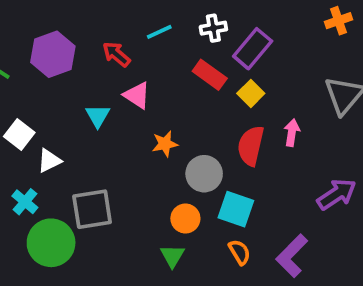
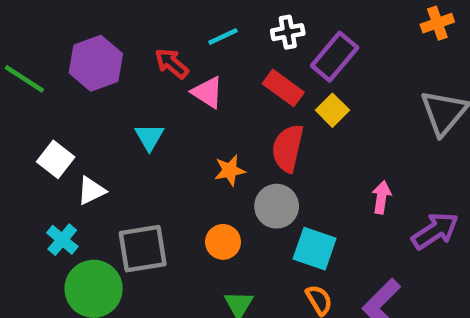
pink triangle: (137, 95) -> (207, 92), moved
pink arrow: (292, 133) -> (382, 197), moved
red semicircle: (251, 146) -> (288, 148), moved
orange circle: (185, 219) -> (223, 242), moved

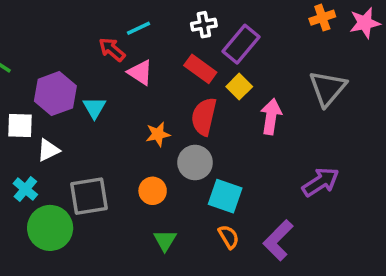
cyan line: (223, 37) -> (138, 28), moved
purple hexagon: (96, 63) -> (55, 94), moved
white square: (56, 159) -> (20, 125), turned -36
pink arrow: (382, 197) -> (271, 117), moved, size x1.4

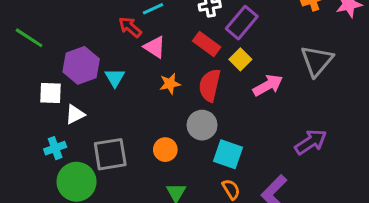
pink arrow: (271, 117) -> (268, 85), turned 52
orange star: (158, 134) -> (170, 84), moved
cyan cross: (25, 189) -> (55, 148), turned 30

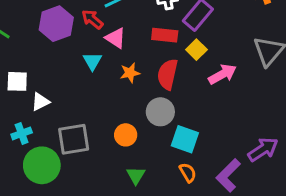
red rectangle: (207, 44) -> (165, 35), turned -30
purple hexagon: (81, 65) -> (56, 24), moved
cyan triangle: (115, 78) -> (92, 61), moved
purple arrow: (311, 142) -> (263, 149), moved

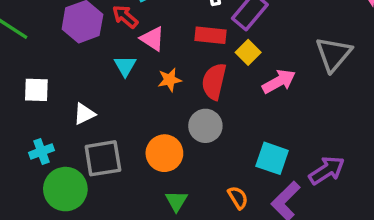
white triangle: (40, 102) -> (84, 114), moved
orange circle: (126, 135) -> (164, 153), size x1.4
cyan square: (185, 139) -> (272, 158), moved

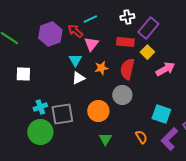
pink triangle: (152, 39) -> (91, 44), turned 35
white triangle: (84, 114) -> (78, 78), moved
cyan cross: (41, 151) -> (40, 107), moved

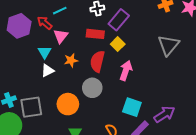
pink arrow: (165, 69) -> (126, 71), moved, turned -42

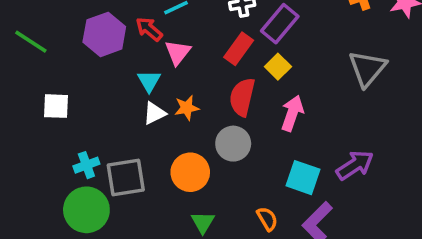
red rectangle: (95, 34) -> (239, 49), turned -60
orange star: (71, 60) -> (187, 108), moved
purple arrow: (164, 114) -> (355, 165), moved

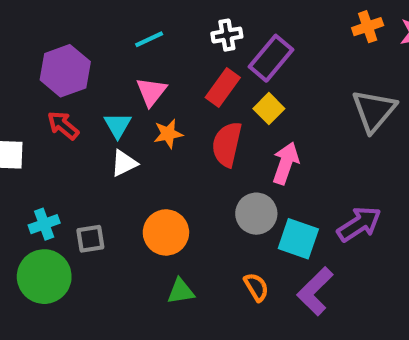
red arrow: (149, 29) -> (63, 125), moved
orange star: (187, 108) -> (168, 134), moved
gray circle: (233, 144) -> (256, 214), moved
gray square: (126, 178) -> (90, 239), size x0.6
green triangle: (203, 222) -> (181, 291), turned 50

